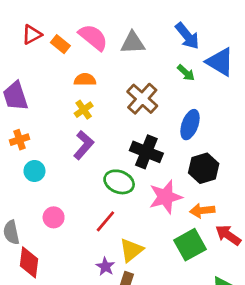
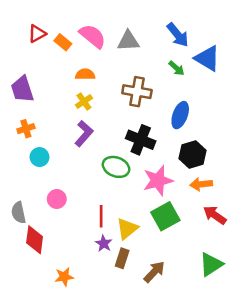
brown cross: (142, 99) -> (137, 92), turned -32
orange arrow: (202, 211) -> (201, 184), moved
red line: (105, 221) -> (101, 216), moved, turned -40
green square: (190, 245) -> (165, 216), moved

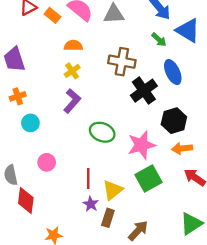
blue ellipse: (180, 115) -> (173, 72), moved, turned -45
black cross: (141, 140) -> (144, 91), moved, turned 32

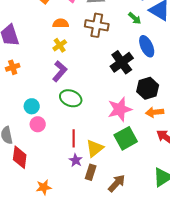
brown cross: (122, 62) -> (97, 25), moved
cyan circle: (30, 123) -> (32, 106), moved
green ellipse: (102, 132) -> (71, 98), moved

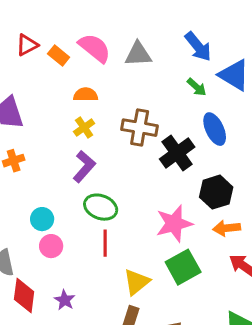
brown cross: (97, 25) -> (140, 128), moved
red line: (74, 138) -> (105, 243), moved
purple star: (76, 160) -> (65, 300), moved

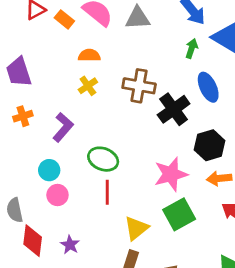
green arrow: (197, 87) -> (192, 48), turned -114
purple L-shape: (84, 167) -> (63, 127), moved

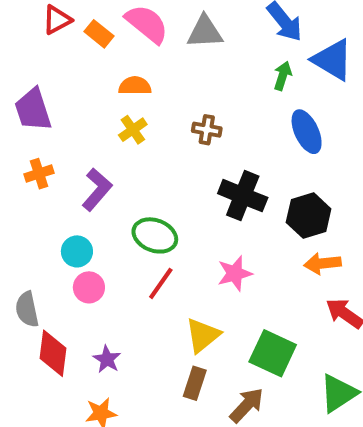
brown cross: (139, 86) -> (207, 130), size x0.6
black cross: (174, 109) -> (243, 196), moved, turned -32
pink star: (171, 174) -> (235, 273), moved, size x0.7
red line: (107, 192) -> (161, 283), turned 35
green square: (179, 214) -> (273, 353), moved, turned -36

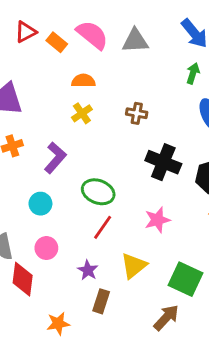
pink circle: (89, 287) -> (46, 248), moved
purple star: (107, 359) -> (88, 270), moved
brown rectangle: (195, 383) -> (101, 301), moved

